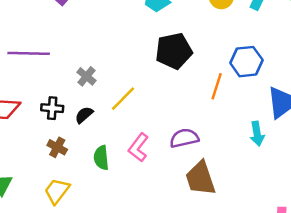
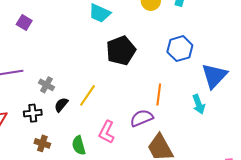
gray cross: (86, 76) -> (46, 85), moved
orange line: (217, 86) -> (159, 95), moved
black semicircle: (84, 115) -> (61, 105), moved

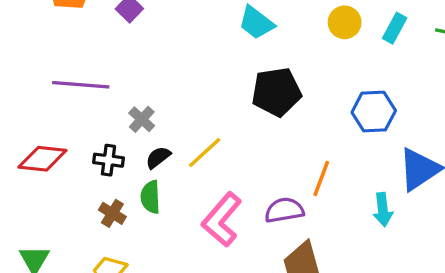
pink L-shape: (107, 132) -> (222, 220), size x1.4
green semicircle: (79, 145) -> (150, 197), moved

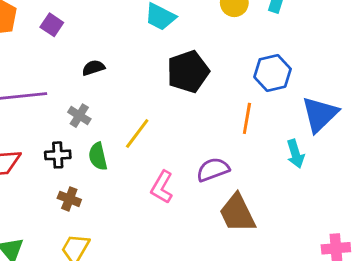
black semicircle: (158, 157) -> (93, 68), moved, turned 30
orange line: (321, 178) -> (247, 118), moved
green semicircle: (150, 197) -> (98, 156), moved
pink L-shape: (222, 220) -> (162, 187), size x0.7

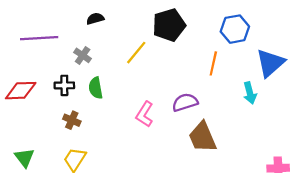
yellow line: (137, 134) -> (136, 53), moved

